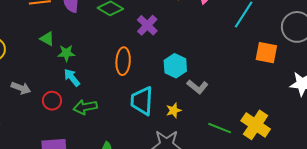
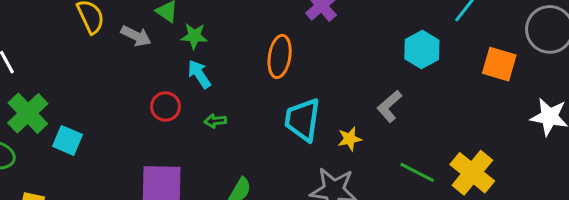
cyan hexagon: (175, 66) -> (422, 49), moved
gray L-shape: (197, 87) -> (389, 106), turned 95
gray arrow: (21, 88) -> (136, 36), moved
green arrow: (85, 107) -> (215, 121), size x0.6

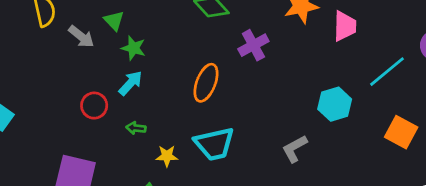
cyan arrow: (199, 74) -> (131, 83), turned 64
cyan trapezoid: (303, 120) -> (214, 144), turned -123
yellow star: (350, 139) -> (167, 156), moved

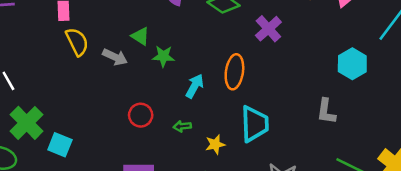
cyan arrow: (131, 83) -> (195, 86), moved
cyan trapezoid: (214, 144) -> (255, 124), turned -66
gray L-shape: (295, 149) -> (326, 111), turned -40

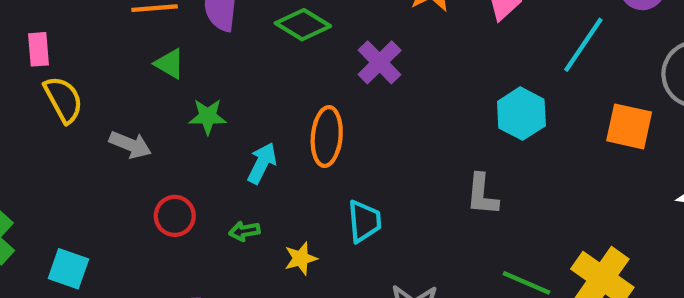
green triangle: (140, 36) -> (170, 64), moved
gray arrow: (115, 57) -> (130, 145), moved
cyan trapezoid: (255, 124) -> (364, 221), size x0.7
cyan square: (60, 145) -> (68, 269), moved

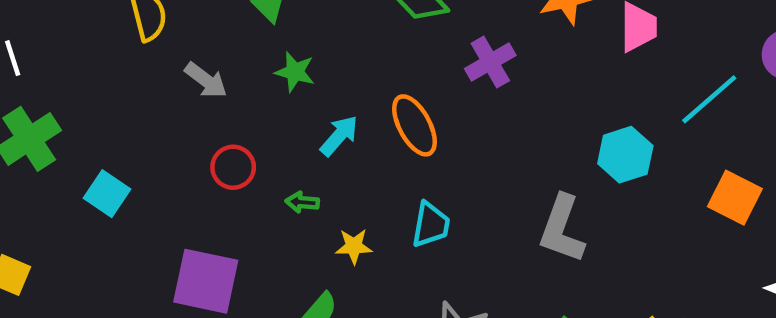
orange ellipse: (327, 136) -> (414, 125), turned -48
gray L-shape: (482, 195) -> (562, 229), size x1.4

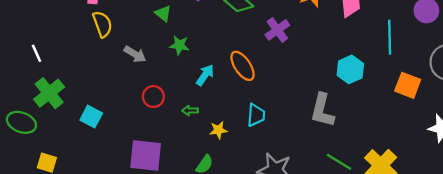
cyan line: (709, 99) -> (390, 37), turned -44

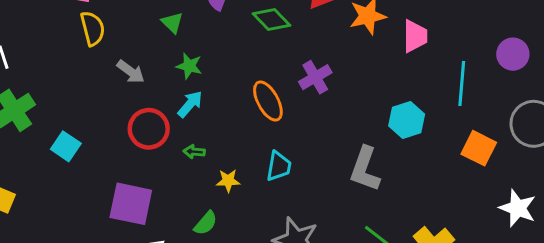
purple cross: (277, 30) -> (315, 77), moved
cyan arrow: (205, 75) -> (190, 104), moved
red circle: (153, 97) -> (149, 129), size x1.4

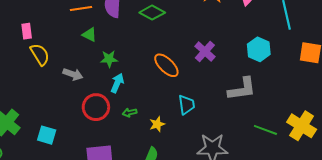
purple cross: (315, 77) -> (205, 51), moved
gray L-shape: (365, 169) -> (242, 89), turned -100

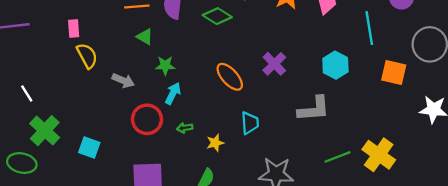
green line: (265, 130) -> (337, 157), turned -45

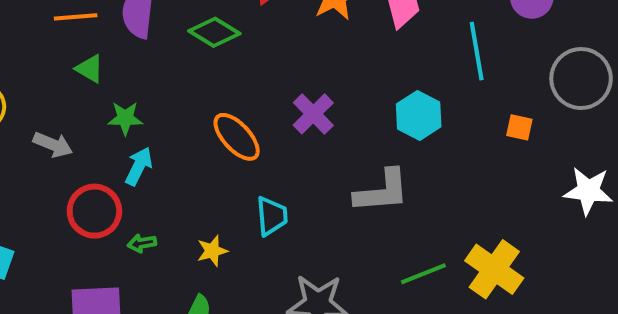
orange square: (394, 72) -> (519, 127), size x0.6
green arrow: (185, 128) -> (142, 243), moved

